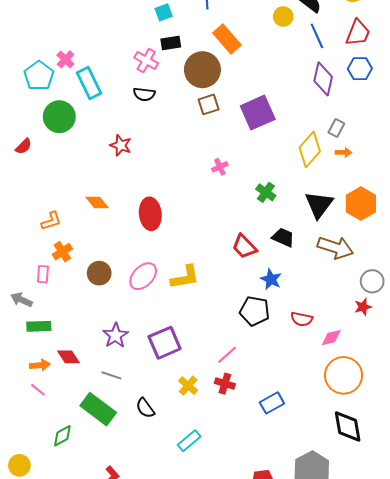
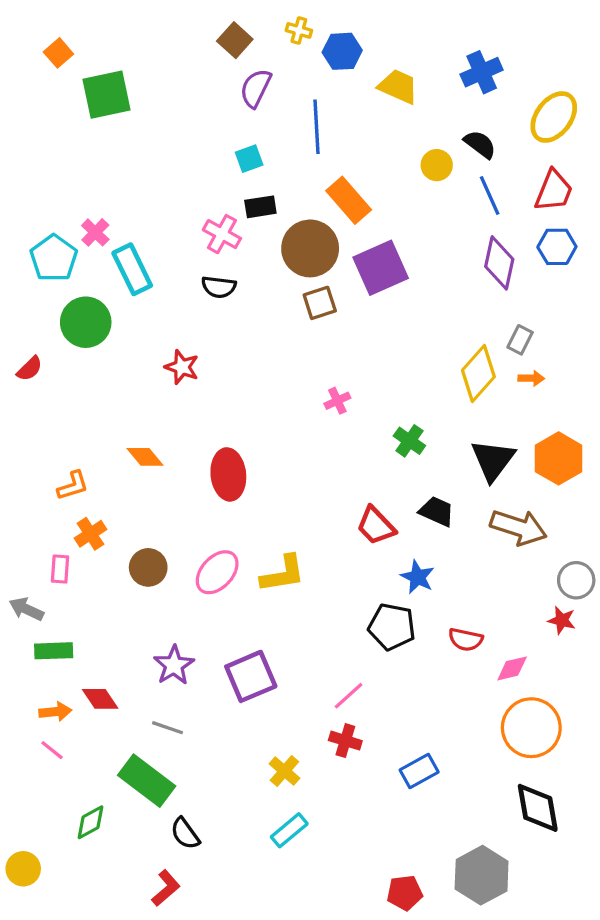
purple square: (258, 113) -> (381, 268), moved
red star: (363, 307) -> (562, 620), turned 30
yellow cross: (188, 386) -> (284, 771), moved
black semicircle: (145, 408) -> (185, 834), moved

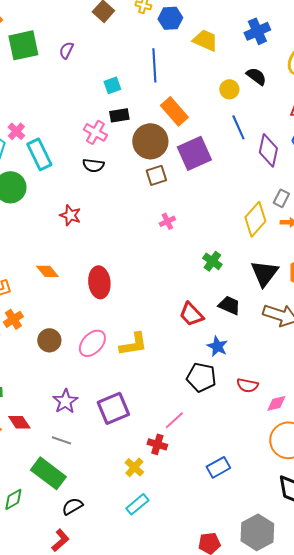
purple semicircle: (256, 88) -> (66, 50), moved, size x0.7
blue line: (490, 196) -> (238, 127), moved
pink cross: (337, 401) -> (167, 221), moved
red cross: (345, 741) -> (157, 444), moved
black semicircle: (185, 834) -> (72, 506), turned 95

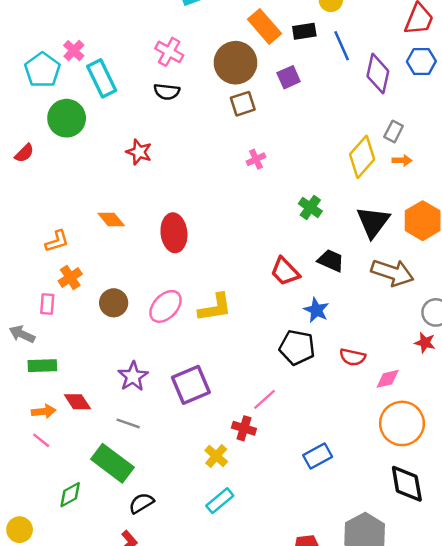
black rectangle: (119, 115) -> (304, 31), moved
purple square: (194, 153) -> (289, 77), size x0.6

